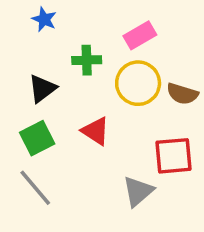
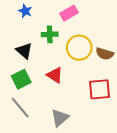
pink rectangle: (140, 35) -> (69, 13), moved
black triangle: (42, 88) -> (24, 51), turned -42
gray triangle: (138, 191) -> (60, 118), moved

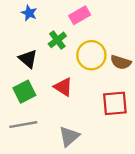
green cross: (50, 34) -> (57, 40), turned -35
gray line: (20, 108) -> (23, 125), turned -60

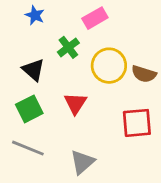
red triangle: (63, 87) -> (75, 103), turned 30
gray line: (23, 125) -> (28, 148), turned 32

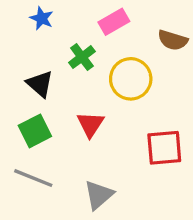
brown semicircle: (144, 74) -> (173, 40), moved

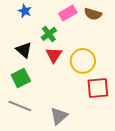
brown semicircle: (173, 40) -> (93, 14), moved
yellow circle: (131, 79) -> (83, 61), moved
red triangle: (90, 124) -> (54, 55), moved

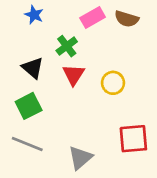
yellow circle: (83, 61) -> (113, 83), size x0.7
red square: (98, 88) -> (133, 139), moved

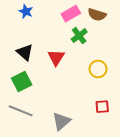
green cross: (67, 46) -> (79, 36), moved
yellow circle: (113, 83) -> (98, 69), moved
red square: (133, 139) -> (102, 107), size x0.6

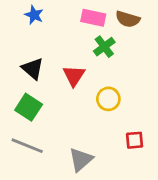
pink rectangle: (71, 14) -> (93, 18), turned 42
yellow circle: (98, 69) -> (108, 99), moved
green square: (22, 82) -> (29, 107), turned -30

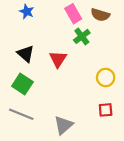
pink rectangle: (93, 18) -> (73, 14), turned 48
yellow circle: (108, 99) -> (106, 77), moved

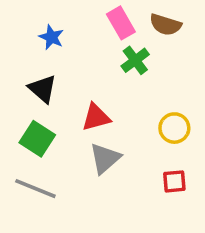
blue star: (27, 12) -> (51, 37), moved
red triangle: (58, 59) -> (96, 117), moved, turned 42
gray triangle: (63, 125) -> (105, 158), moved

